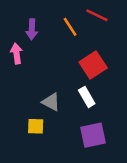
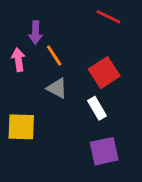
orange line: (70, 27) -> (54, 55), moved
gray triangle: (51, 102) -> (57, 88), moved
yellow square: (36, 126) -> (21, 127), moved, size x1.5

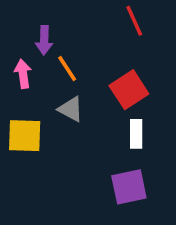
red line: (108, 17) -> (134, 21), turned 40
white rectangle: (97, 108) -> (136, 134), moved, turned 30
yellow square: (21, 127) -> (25, 136), moved

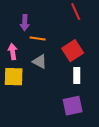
orange line: (67, 68) -> (38, 39), turned -49
pink arrow: (23, 74) -> (13, 52), moved

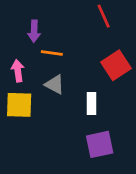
red square: (73, 51) -> (116, 65), moved
white rectangle: (77, 76) -> (91, 103), moved

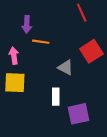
gray triangle: (55, 84) -> (66, 68), moved
white rectangle: (91, 103) -> (56, 97), moved

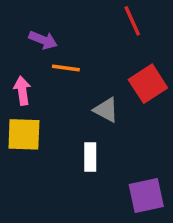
purple arrow: (27, 24) -> (43, 40), turned -70
purple square: (78, 114) -> (146, 195), moved

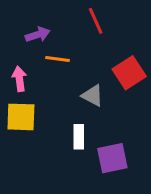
red line: (132, 21) -> (96, 21), moved
purple arrow: (43, 40) -> (38, 35), turned -40
purple square: (146, 195) -> (112, 158), moved

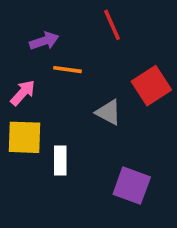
pink arrow: (19, 79) -> (23, 93), turned 50
white rectangle: (79, 137) -> (60, 161), moved
purple square: (112, 158) -> (132, 186), turned 32

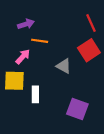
red line: (112, 25) -> (91, 23), moved
pink arrow: (23, 93) -> (23, 57), moved

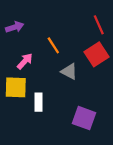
purple arrow: (26, 24) -> (15, 27), moved
orange line: (40, 41) -> (53, 45), moved, turned 49

